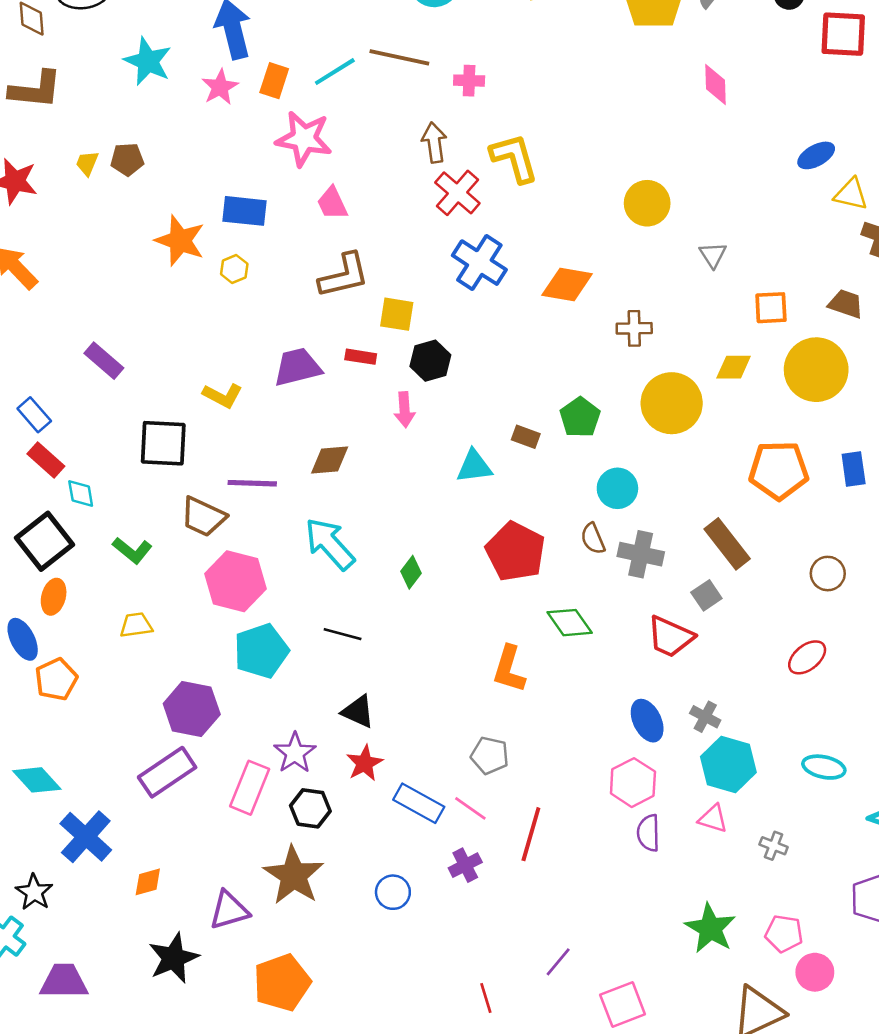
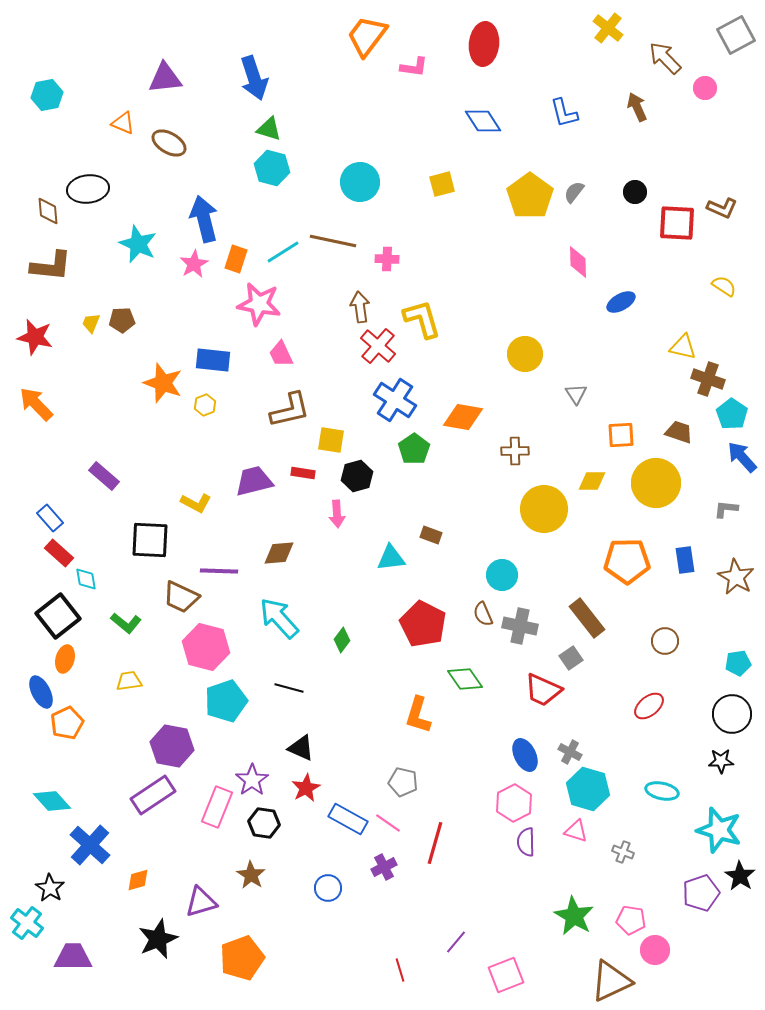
blue ellipse: (816, 155) -> (621, 302), moved
green pentagon: (580, 417) -> (414, 449), moved
brown star: (294, 875) -> (251, 875), size x0.6

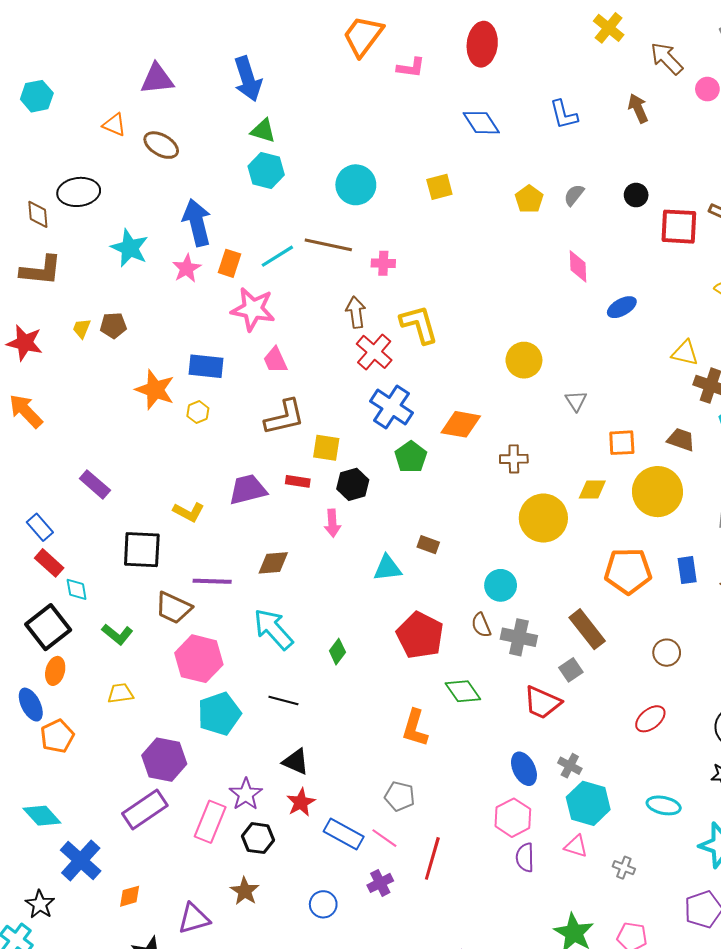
yellow pentagon: (530, 196) -> (529, 199), size x0.6

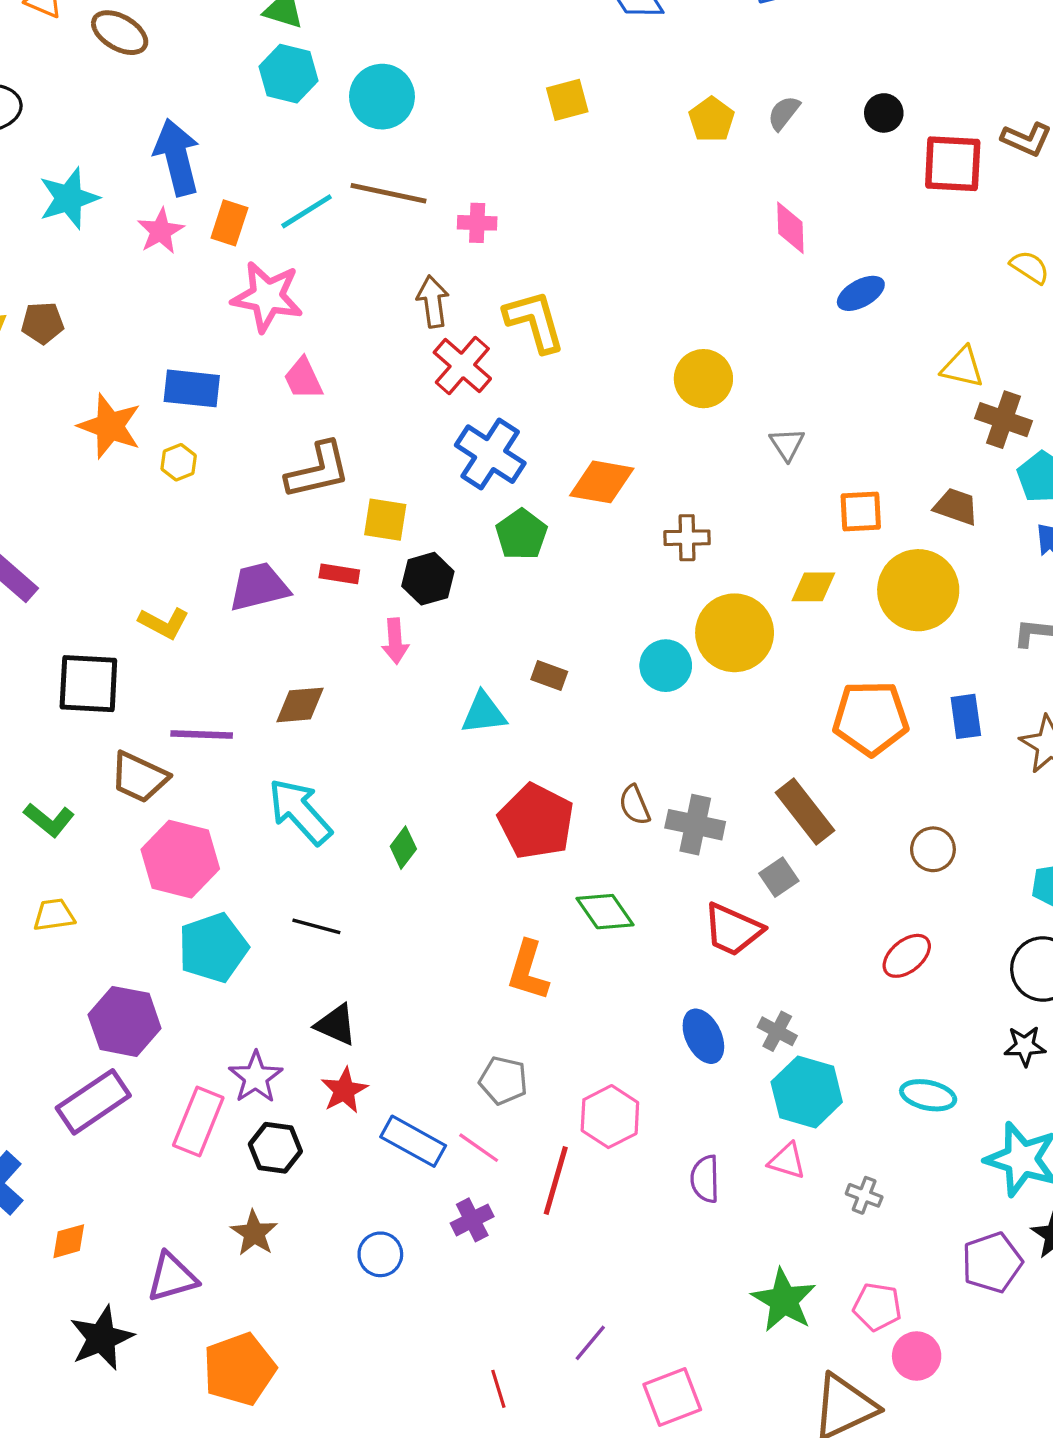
cyan circle: (356, 185) -> (382, 97), moved
cyan star: (130, 248) -> (69, 198), turned 30
cyan circle: (501, 585) -> (666, 666), moved
pink hexagon: (513, 818) -> (610, 1117), moved

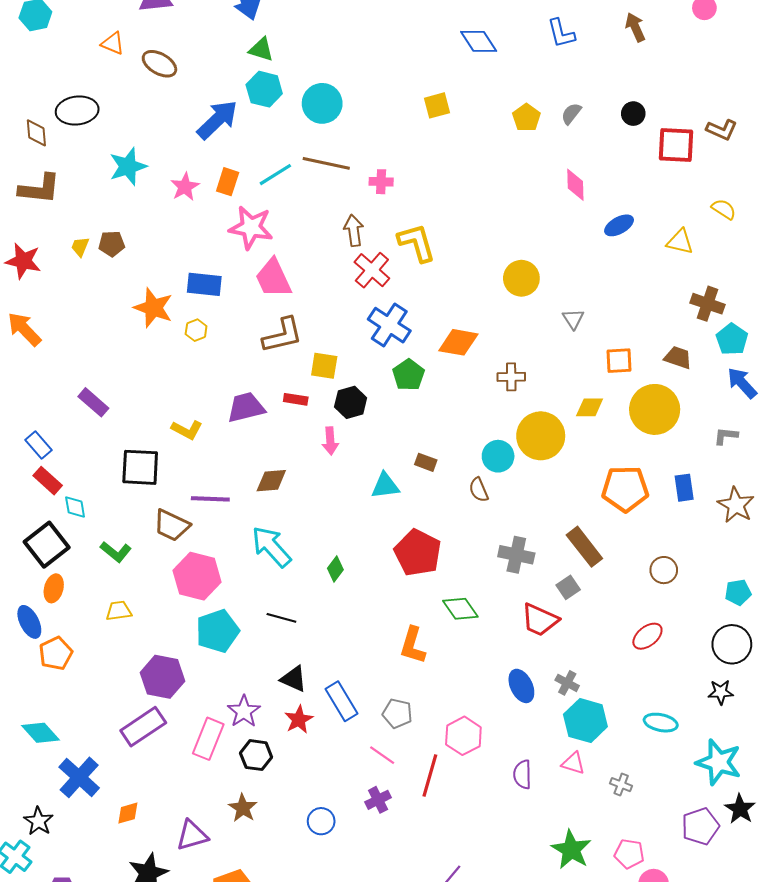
blue arrow: (177, 157) -> (217, 120), moved, turned 60
yellow triangle: (963, 367) -> (680, 242), moved
pink trapezoid: (303, 379) -> (273, 278), size x1.5
brown semicircle: (635, 805) -> (479, 490), moved
blue rectangle: (413, 1141) -> (341, 701), moved, turned 30

